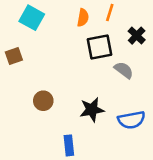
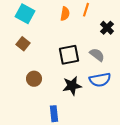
black square: (100, 47) -> (69, 55), moved
brown square: (14, 56) -> (23, 44), moved, turned -32
blue semicircle: (131, 120) -> (100, 80), moved

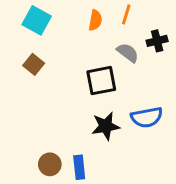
black cross: (107, 28) -> (157, 41), turned 32
gray semicircle: (97, 55) -> (128, 53), moved
brown circle: (34, 79) -> (50, 164), moved

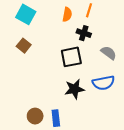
black cross: (157, 41) -> (84, 33), moved, turned 32
gray semicircle: (128, 53) -> (109, 53), moved

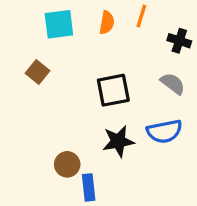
cyan square: (26, 14) -> (59, 24), moved, turned -36
black cross: (84, 33) -> (179, 41), moved
brown circle: (35, 116) -> (67, 164), moved

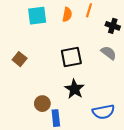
brown square: (38, 72) -> (20, 59), moved
blue semicircle: (164, 131) -> (103, 112), moved
black star: (118, 141) -> (74, 89), turned -30

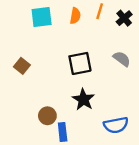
black cross: (113, 26) -> (124, 18), moved, turned 32

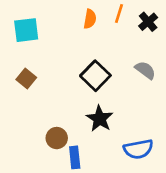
cyan square: (42, 17) -> (26, 30), moved
black square: (80, 63) -> (95, 76), turned -35

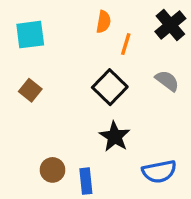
orange line: (119, 13) -> (126, 44), moved
black cross: (148, 22) -> (170, 25), size x1.4
brown circle: (57, 138) -> (52, 170), moved

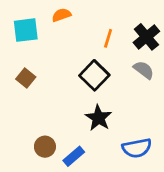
orange semicircle: (103, 22) -> (61, 15), moved, turned -120
black cross: (170, 25) -> (146, 37), moved
blue rectangle: (86, 181) -> (74, 156), turned 55

